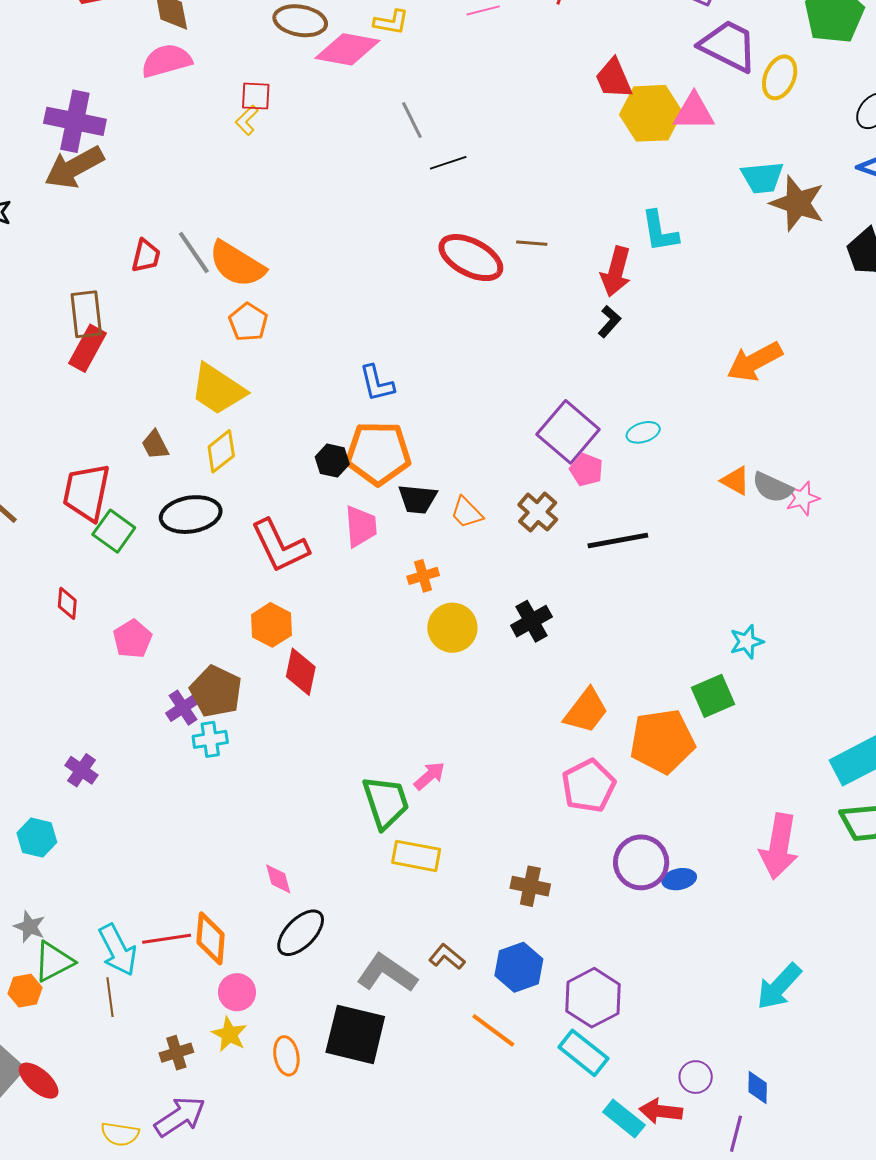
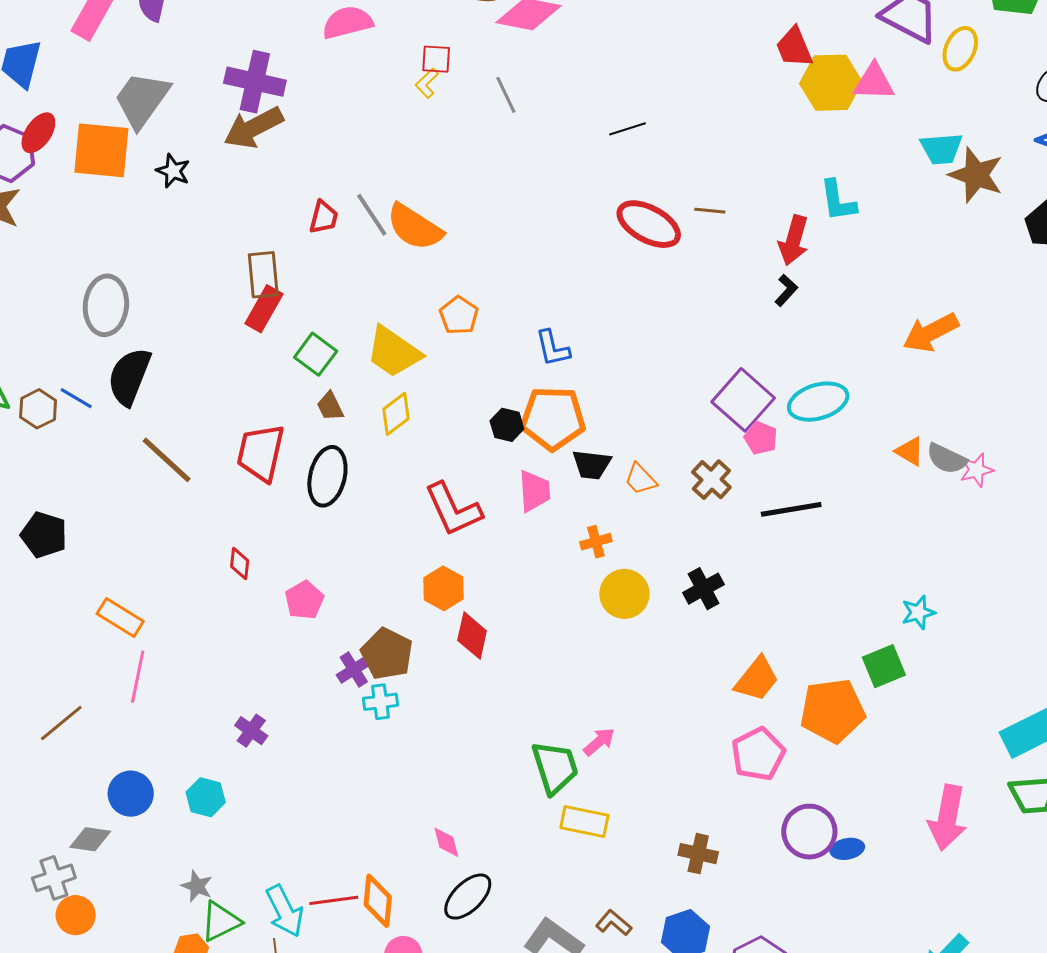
gray line: (412, 120) -> (506, 95), moved
orange pentagon: (248, 322) -> (459, 315), moved
cyan ellipse: (643, 432) -> (818, 402), size x1.8
black ellipse: (191, 515) -> (327, 476), moved, turned -68
green square: (114, 531) -> (316, 354), moved

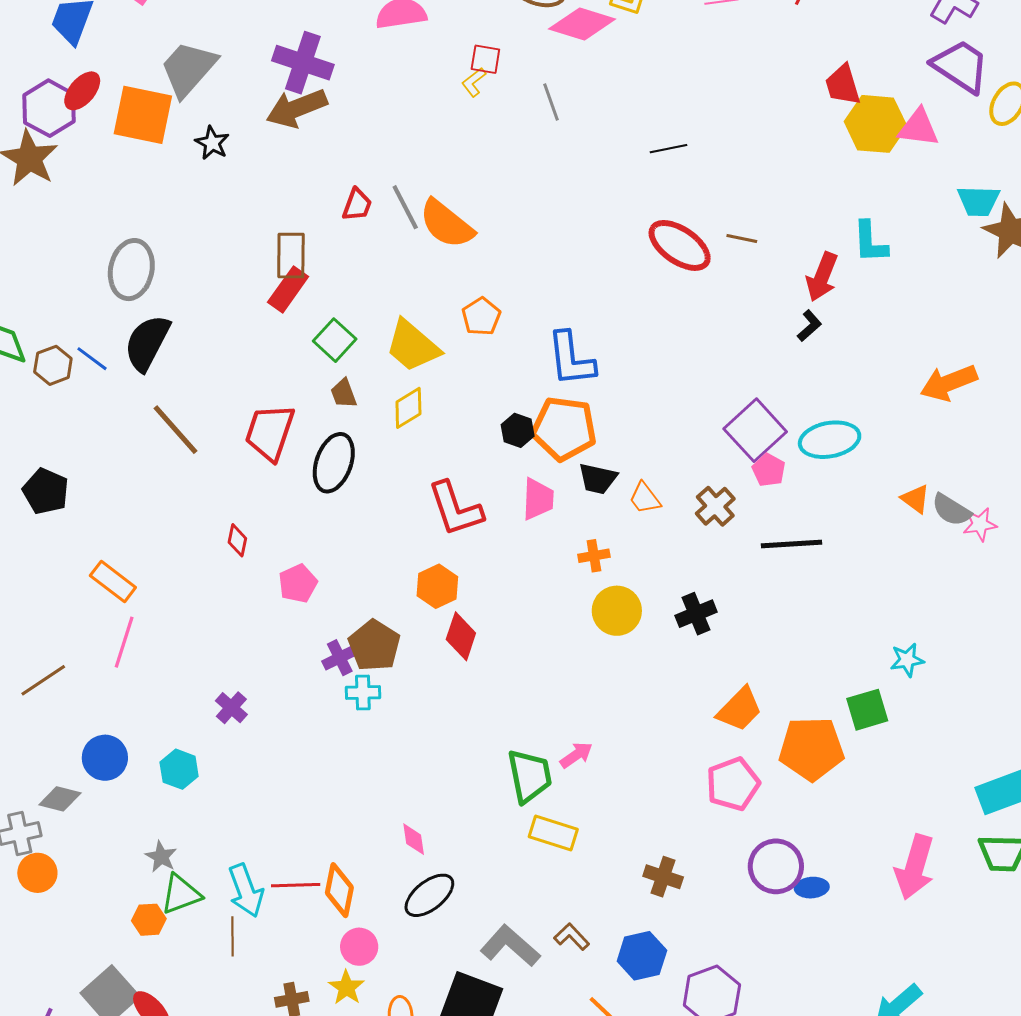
blue L-shape: (553, 348) -> (571, 359), size x1.5

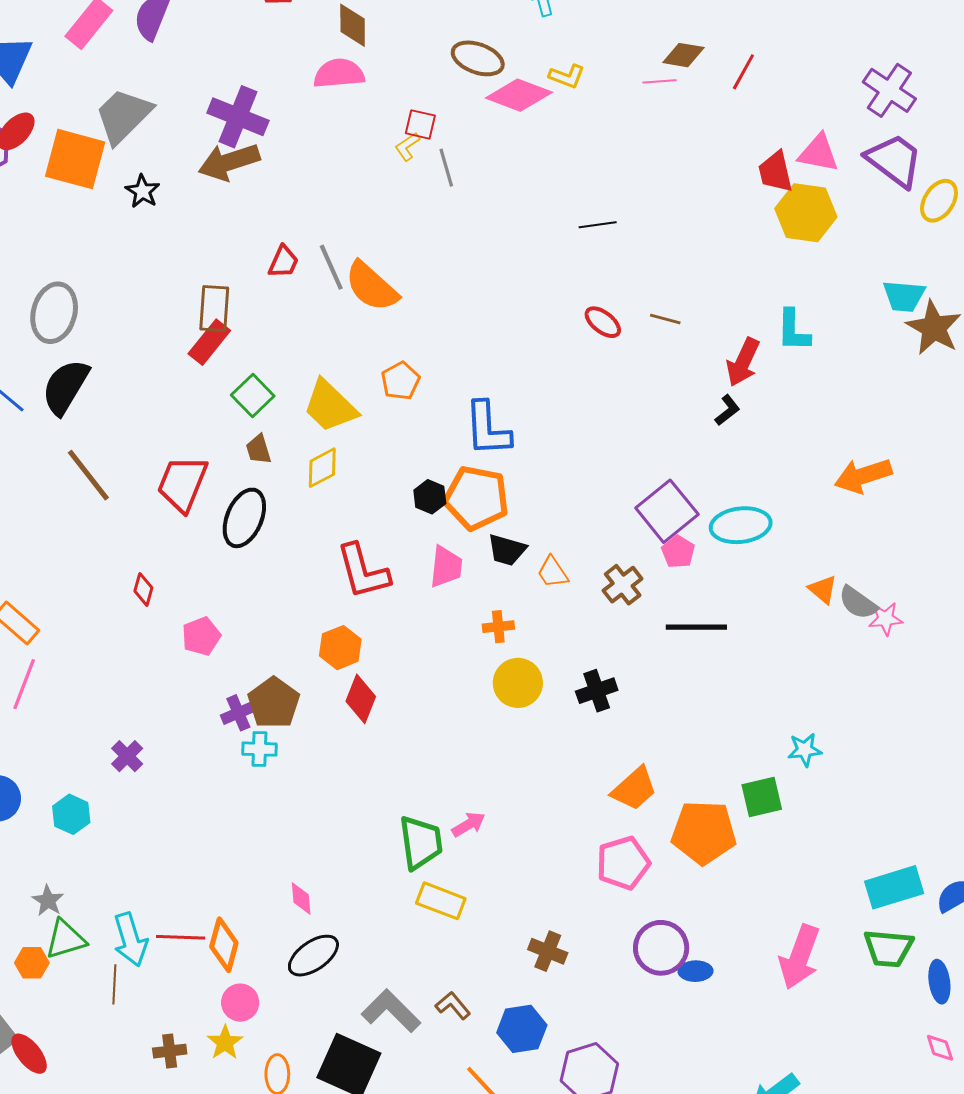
gray line: (551, 102) -> (446, 168), moved
pink triangle: (918, 128) -> (818, 153), moved
red ellipse: (680, 245) -> (603, 322), size x0.6

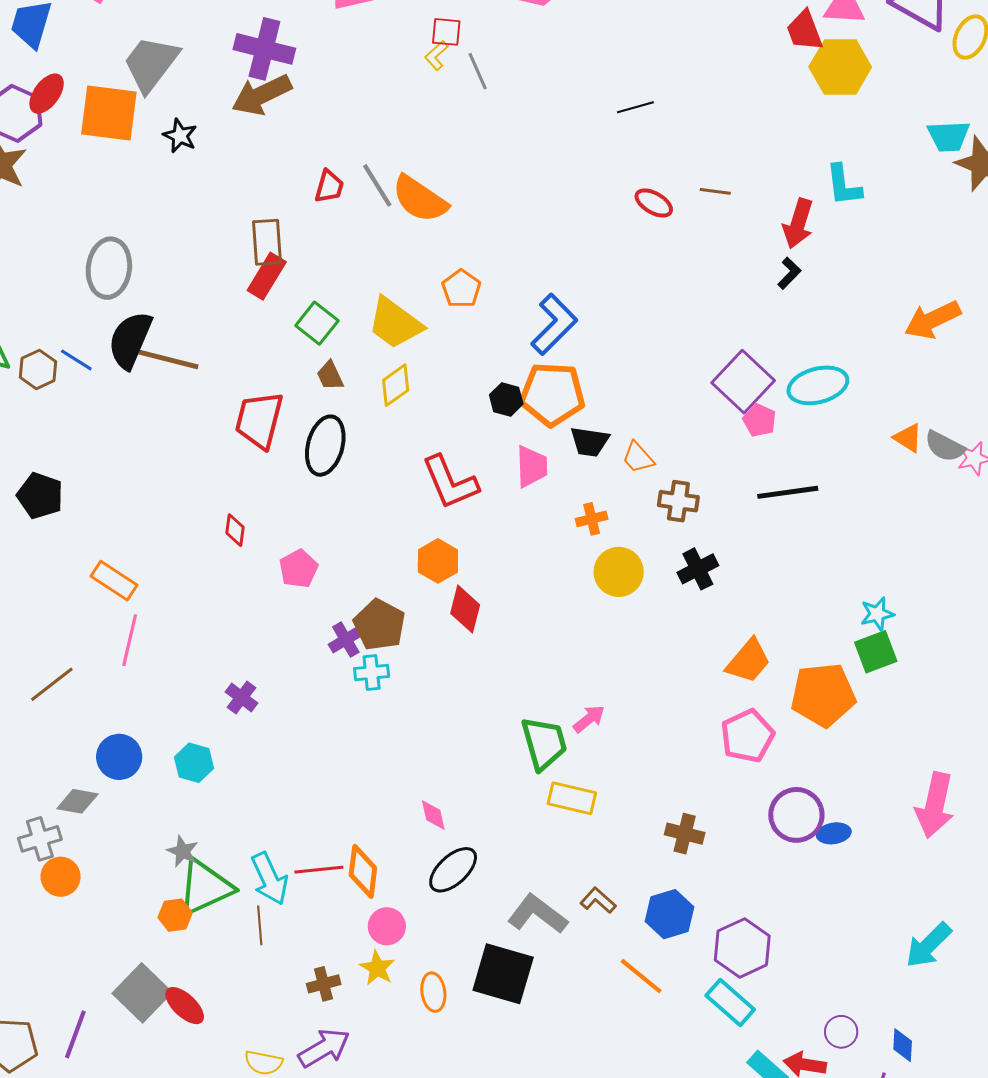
blue L-shape: (488, 429) -> (554, 324), turned -124
brown line: (88, 475) -> (168, 359), moved, turned -30
brown cross: (623, 585) -> (678, 501), moved, turned -36
cyan star: (805, 750) -> (877, 614), moved
green triangle: (65, 939) -> (205, 887), size x1.4

